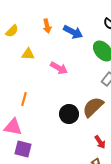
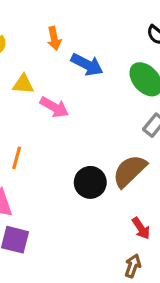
blue arrow: (73, 32) -> (87, 65), moved
pink arrow: (59, 68) -> (54, 107), moved

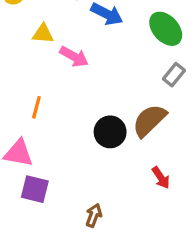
brown arrow: (133, 266) -> (94, 215), moved

